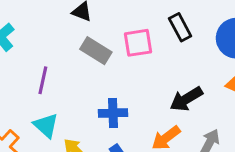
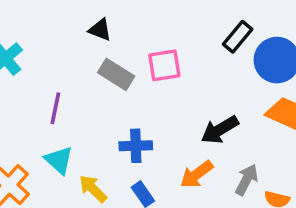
black rectangle: (180, 27) -> (238, 37), moved, turned 68

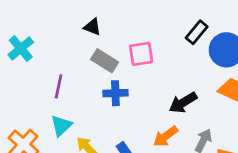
blue cross: (136, 146) -> (115, 93), moved
cyan triangle: (59, 160) -> (61, 126), turned 35

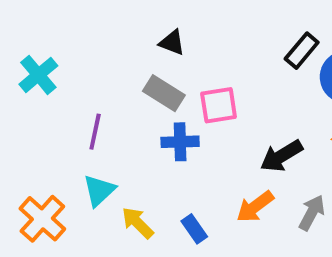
black triangle: (92, 27) -> (172, 43), moved
pink square: (141, 54) -> (219, 105), moved

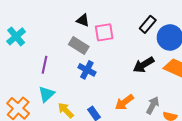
pink square: (219, 105) -> (104, 32), moved
blue cross: (180, 142) -> (87, 70), turned 30
black arrow: (281, 156) -> (144, 65), moved

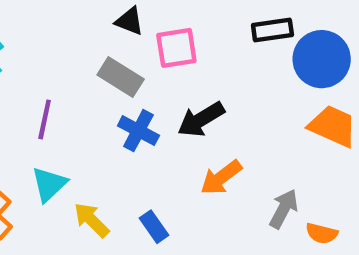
black rectangle: (148, 24) -> (272, 30), turned 42
black arrow: (144, 65) -> (201, 119), moved
orange arrow: (124, 102) -> (221, 177), moved

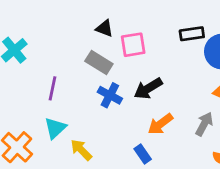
gray arrow: (284, 209) -> (204, 124), moved
blue rectangle: (154, 227) -> (143, 154), moved

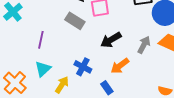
blue cross: (110, 95) -> (83, 67), moved
gray arrow: (204, 124) -> (144, 45), moved
yellow arrow: (81, 150) -> (62, 85), turned 78

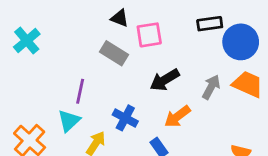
purple line: (41, 40) -> (80, 91), moved

